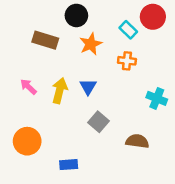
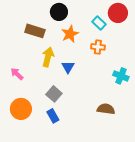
pink arrow: (28, 87) -> (17, 74), moved
yellow arrow: (60, 91) -> (48, 57), moved
gray square: (98, 122) -> (54, 94), moved
blue rectangle: (69, 165) -> (53, 116), moved, turned 64

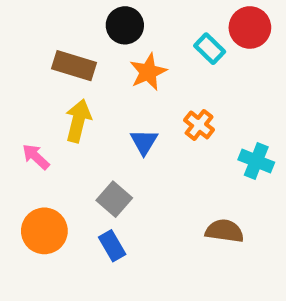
orange cross: (98, 47) -> (199, 125), moved, turned 32
yellow arrow: (48, 57) -> (78, 121), moved

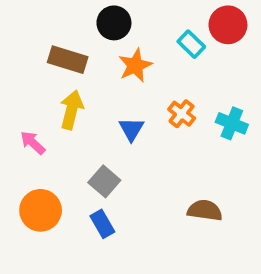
cyan cross: (256, 161) -> (232, 123), moved

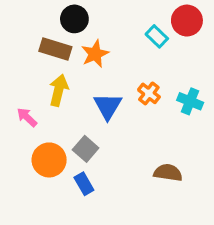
black circle: (114, 23) -> (74, 19), moved
orange star: (135, 65) -> (95, 54), moved
blue triangle: (131, 129) -> (108, 106), size x1.4
orange circle: (41, 210) -> (49, 160), moved

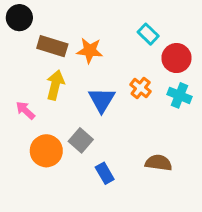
black circle: (74, 19) -> (19, 18), moved
red circle: (187, 21) -> (176, 58), moved
orange star: (95, 54) -> (90, 51), turned 30
blue rectangle: (84, 184) -> (105, 173), moved

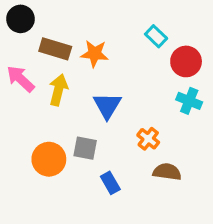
orange cross: (141, 88) -> (148, 139), moved
pink arrow: (25, 110) -> (20, 79), moved, size x1.4
gray square: (81, 140) -> (85, 148), turned -30

